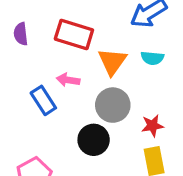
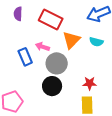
gray circle: (113, 105) -> (57, 63), moved

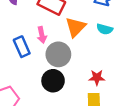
pink arrow: (42, 47) -> (42, 35), turned -120

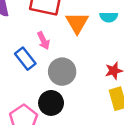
gray circle: (58, 54) -> (62, 72), moved
black circle: (53, 81) -> (51, 103), moved

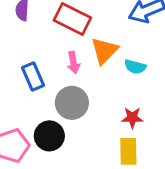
cyan semicircle: (109, 17) -> (135, 67), moved
pink arrow: (43, 41) -> (73, 63), moved

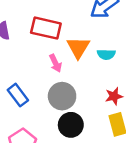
blue rectangle: (33, 76) -> (18, 95), moved
black circle: (49, 136) -> (71, 125), moved

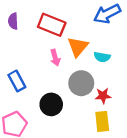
gray circle: (62, 96) -> (81, 83), moved
black circle: (71, 125) -> (51, 104), moved

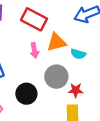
orange triangle: (78, 47) -> (56, 42), turned 30

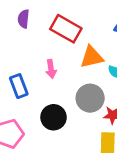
pink arrow: (34, 50) -> (51, 69), moved

